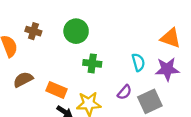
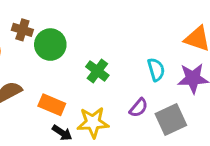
green circle: (76, 31) -> (50, 45), moved
green cross: (92, 63) -> (97, 71), turned 30

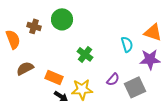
green circle: (50, 45) -> (62, 19), moved
cyan semicircle: (156, 70) -> (127, 44), moved

